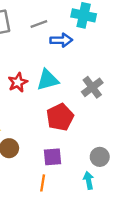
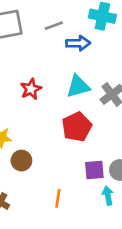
cyan triangle: (48, 80) -> (78, 86), moved
purple square: (53, 157) -> (94, 170), moved

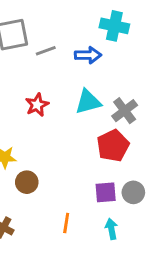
gray line: (54, 26) -> (46, 51), moved
red pentagon: (77, 127) -> (113, 146), moved
cyan arrow: (108, 196) -> (111, 229), moved

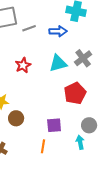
gray cross: (125, 111) -> (83, 58), moved
purple square: (106, 192) -> (54, 125), moved
cyan arrow: (111, 229) -> (80, 142), moved

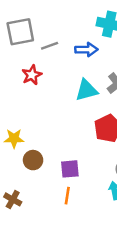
red star: (23, 65) -> (32, 75), moved
purple square: (54, 125) -> (70, 169), moved

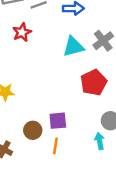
brown circle: (33, 160) -> (33, 130), moved

